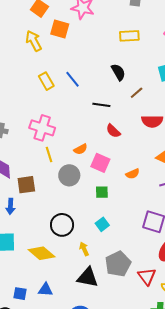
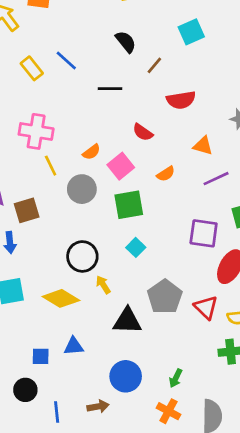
red semicircle: (113, 131) -> (143, 132), moved
pink square: (100, 163) -> (121, 166), turned 36
green square: (102, 192) -> (129, 205), size x1.6
yellow arrow: (84, 249) -> (103, 285), moved

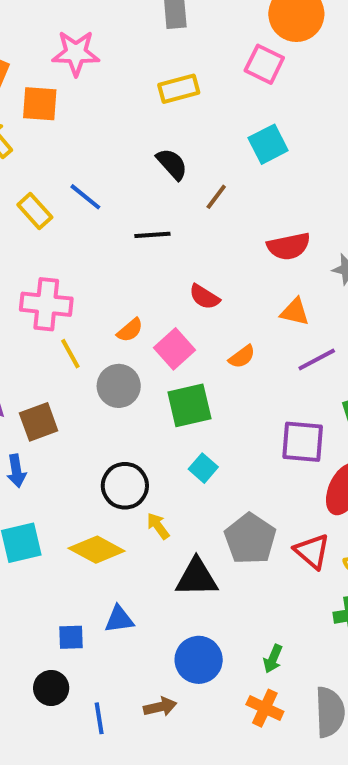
red semicircle: (181, 100) -> (289, 246), moved

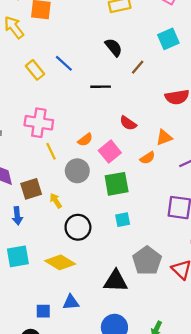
orange triangle: (295, 312) -> (164, 137), moved, turned -36
cyan square: (203, 468) -> (123, 220), turned 35
yellow arrow: (158, 526) -> (56, 201), moved

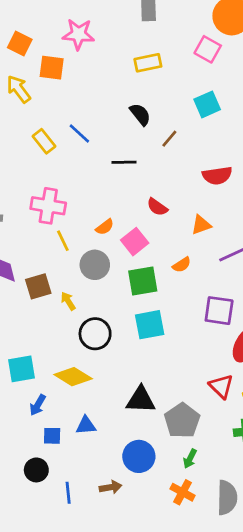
orange semicircle: (148, 158) -> (182, 265), moved
blue arrow: (17, 216) -> (38, 405), moved, turned 36
cyan square: (123, 220) -> (150, 325), size x1.6
gray pentagon: (147, 261) -> (182, 421), moved

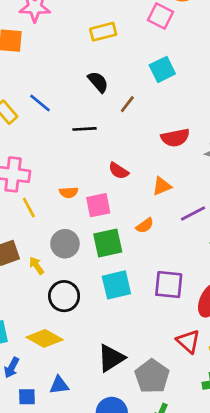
orange semicircle: (105, 227) -> (69, 192), turned 36
pink square: (135, 242) -> (98, 205), turned 30
gray circle: (95, 265) -> (65, 244), moved
purple square: (219, 311) -> (169, 285), moved
black triangle: (141, 400) -> (111, 358), turned -32

